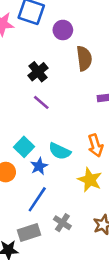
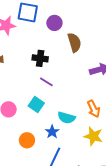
black cross: (38, 72) -> (40, 58), turned -35
cyan square: (24, 147) -> (36, 105), moved

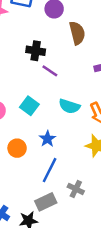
purple line: (46, 82) -> (50, 71), moved
cyan semicircle: (66, 118) -> (69, 106), moved

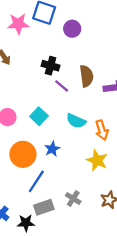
brown semicircle: (77, 33) -> (86, 76), moved
orange circle: (17, 148) -> (23, 154), size x1.5
blue line: (50, 170) -> (36, 181), moved

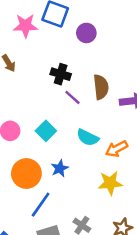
orange arrow: (102, 130) -> (117, 149), turned 78
yellow star: (97, 160) -> (110, 183), turned -30

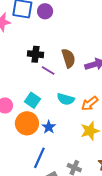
purple circle: (86, 33) -> (45, 11), moved
orange circle: (26, 174) -> (27, 123), moved

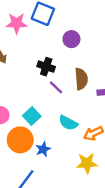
purple circle: (45, 11) -> (71, 39), moved

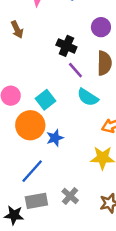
purple circle: (71, 39) -> (101, 27), moved
cyan semicircle: (68, 123) -> (88, 97), moved

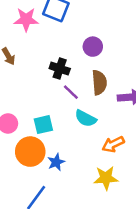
cyan square: (46, 100) -> (43, 125), turned 30

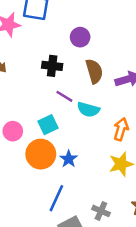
purple line: (71, 92) -> (64, 96), moved
orange arrow: (113, 144) -> (121, 129), turned 145

